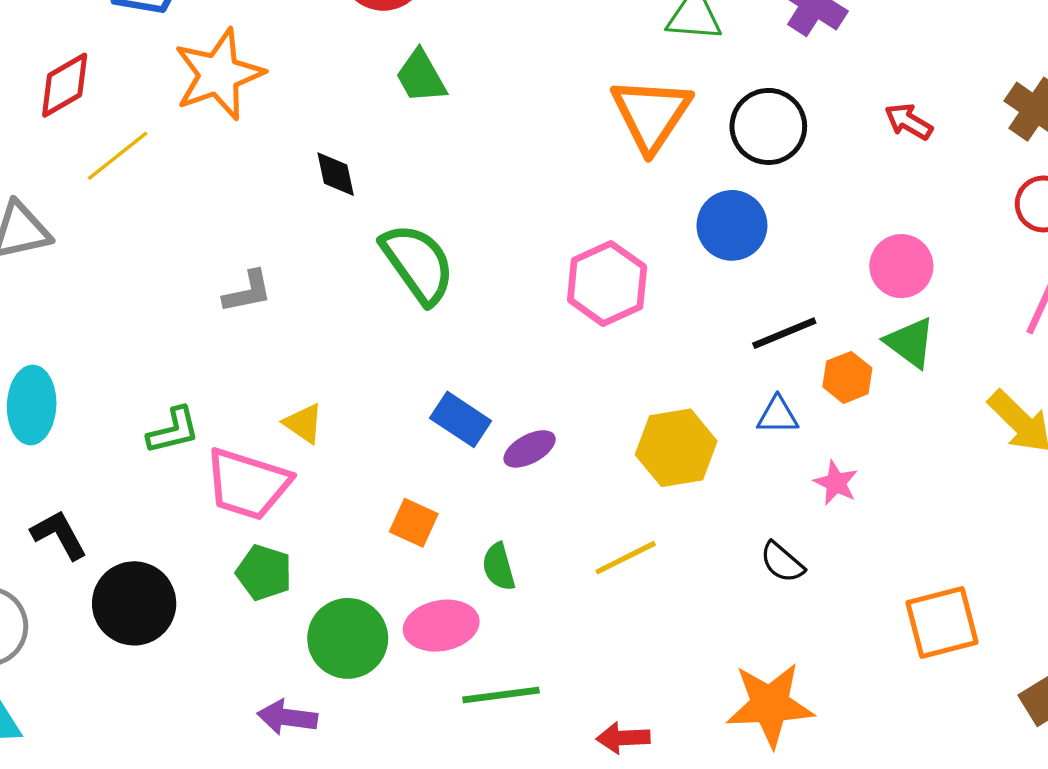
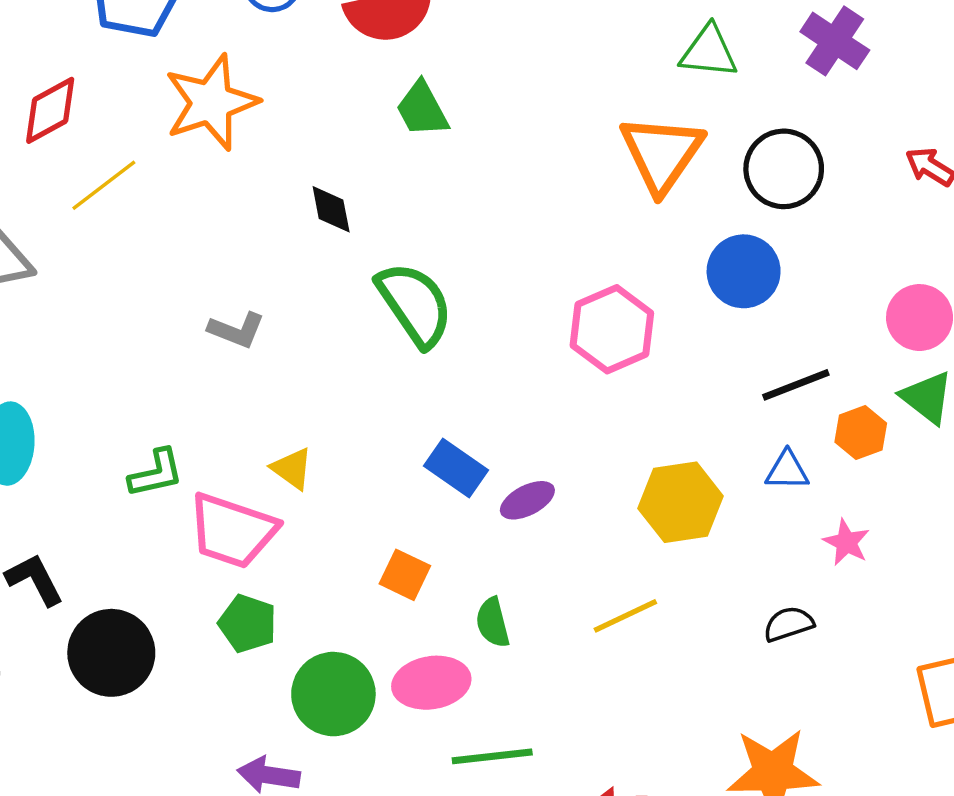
gray L-shape: (248, 292) -> (237, 330), turned 32
black semicircle: (782, 562) -> (789, 624), turned 120

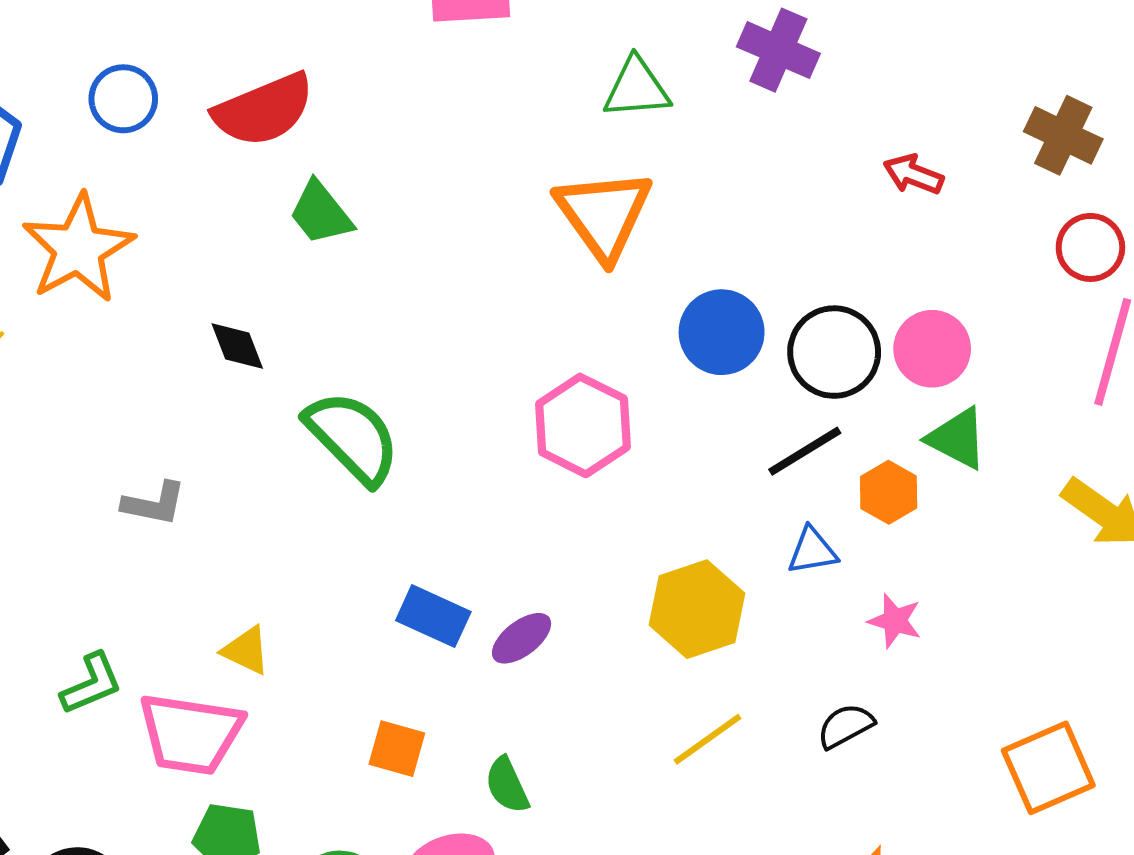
black circle: (784, 169) -> (834, 352), moved
yellow line: (625, 616) -> (707, 739), moved

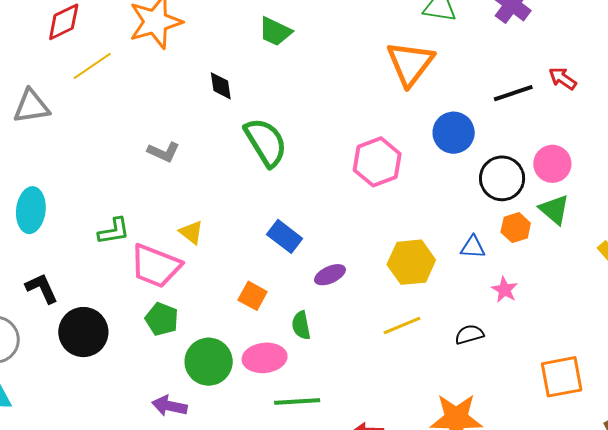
green trapezoid: (321, 213) -> (275, 32), turned -39
black circle: (834, 352) -> (502, 178), moved
black line: (805, 451) -> (513, 93), moved
purple ellipse: (522, 638) -> (330, 275), moved

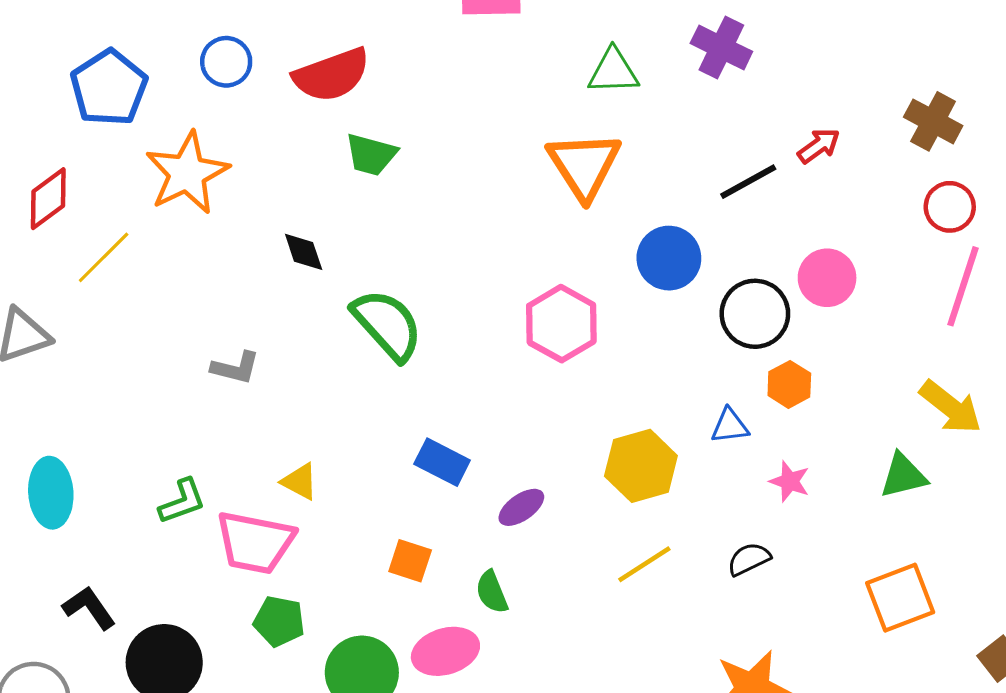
red arrow: (563, 78) -> (819, 146), turned 120
green triangle: (554, 209) -> (903, 476), moved, turned -44

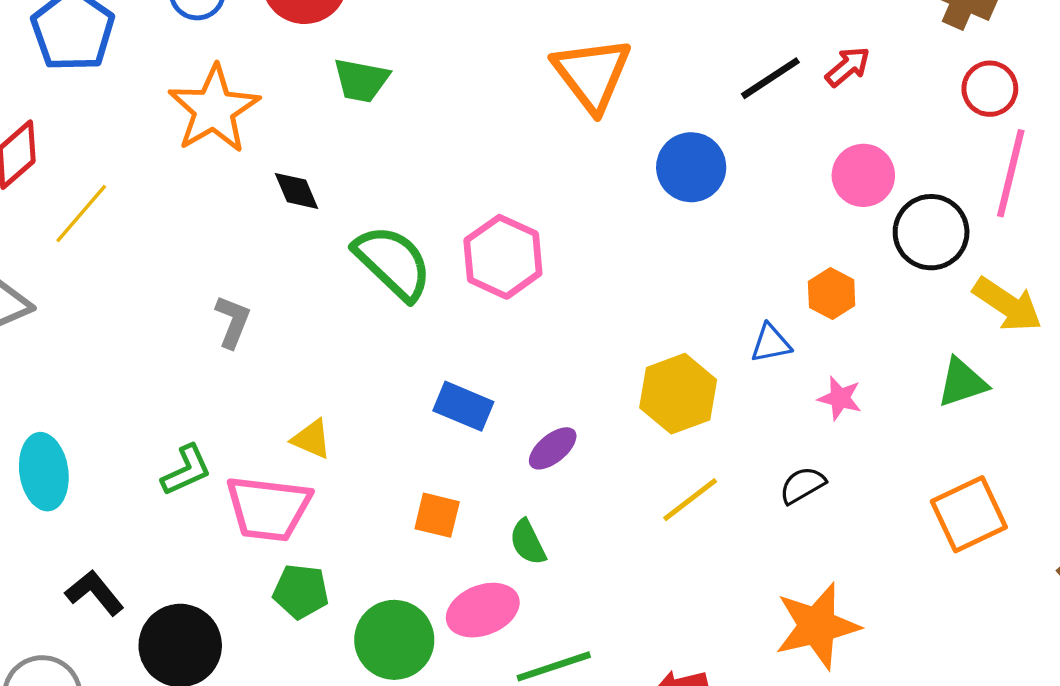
red arrow: (819, 146) -> (848, 67), moved
orange star: (187, 173) -> (214, 109), moved
black circle: (755, 314) -> (931, 232), moved
pink hexagon: (561, 324) -> (503, 257), moved
gray L-shape: (236, 368) -> (233, 322), turned -78

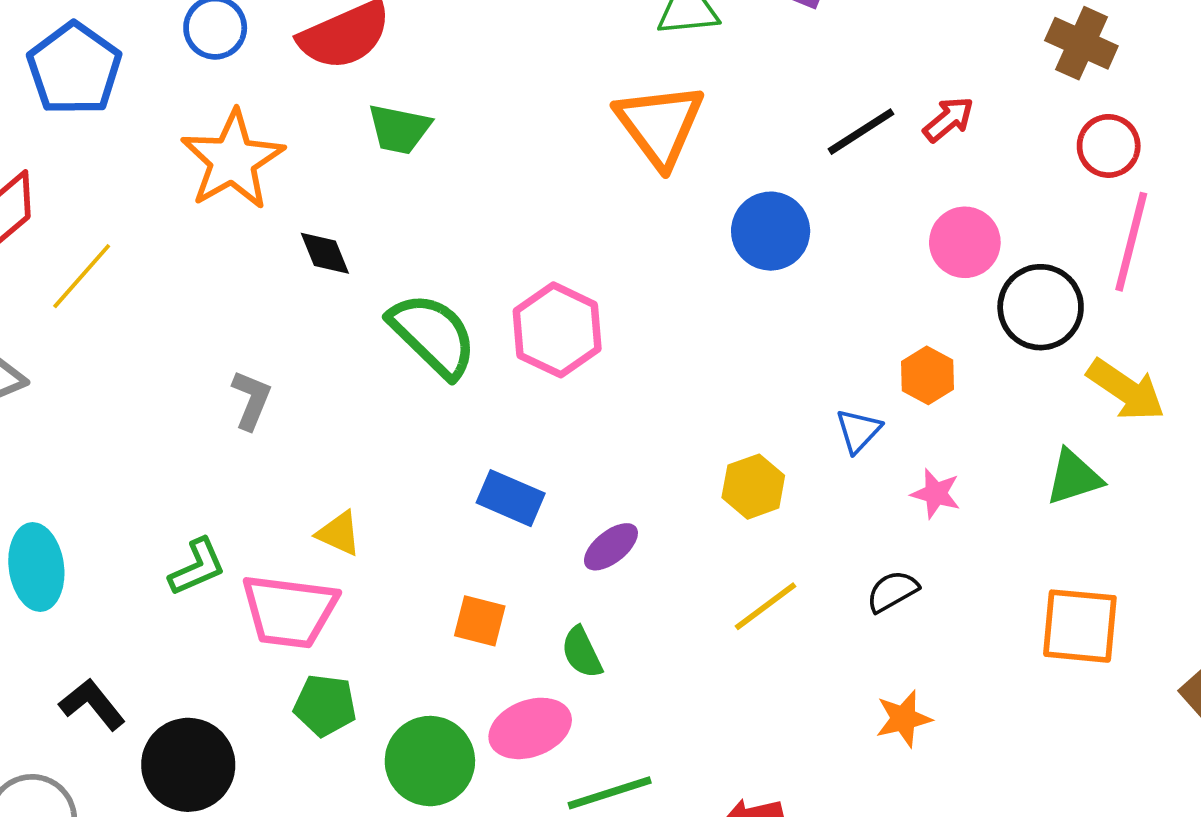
blue triangle: (771, 343) -> (858, 431), turned -36
yellow hexagon: (678, 394) -> (753, 487), size x0.7
orange square: (969, 514) -> (1080, 626), turned 30
orange star: (817, 626) -> (904, 719), moved, size x0.6

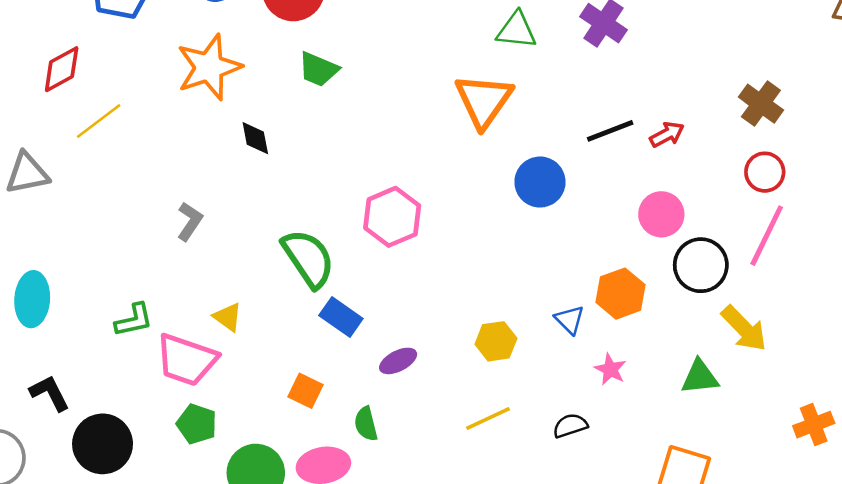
green semicircle: (433, 335) -> (308, 258), moved
orange hexagon: (928, 375) -> (620, 294), size x1.4
blue triangle: (858, 431) -> (570, 320), turned -40

